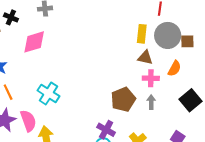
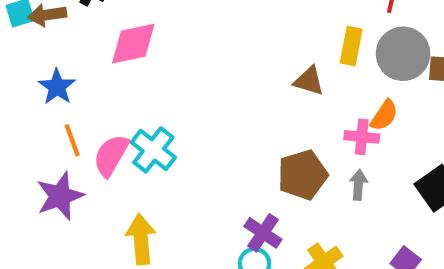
brown triangle: (145, 58) -> (309, 81), moved
orange semicircle: (174, 68) -> (384, 115), moved
pink semicircle: (28, 121) -> (111, 155), moved, turned -135

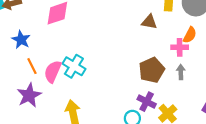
purple cross: (263, 233) -> (147, 102), moved

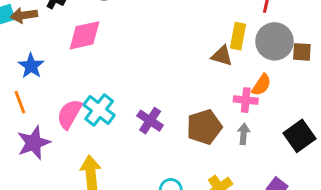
brown triangle: (149, 22) -> (222, 56), moved
orange line: (32, 66) -> (20, 102), moved
purple cross: (147, 102) -> (150, 121), moved

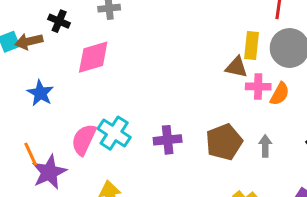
pink cross: (246, 100) -> (258, 87), moved
orange line: (20, 102) -> (31, 154), moved
purple cross: (150, 121) -> (168, 140), turned -35

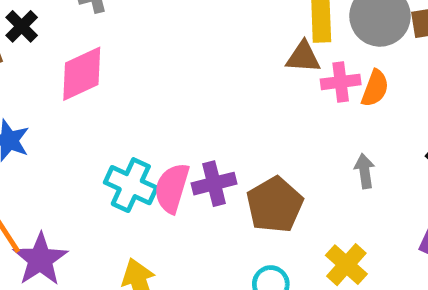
black cross: (59, 21) -> (22, 26), turned 30
pink semicircle: (84, 140) -> (172, 188), moved
brown pentagon: (224, 142) -> (275, 205), moved

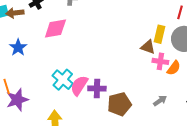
gray arrow: (365, 171) -> (160, 101), turned 48

